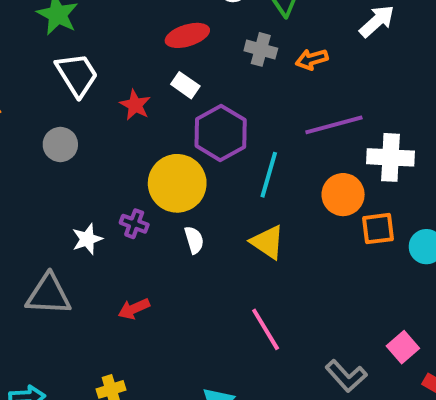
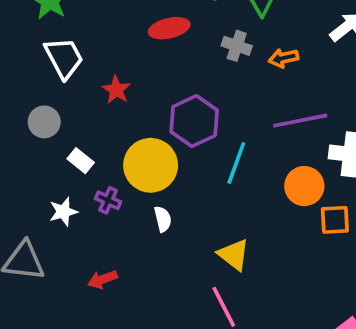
white rectangle: (185, 85) -> (81, 161), moved
yellow triangle: (268, 242) -> (234, 255), moved

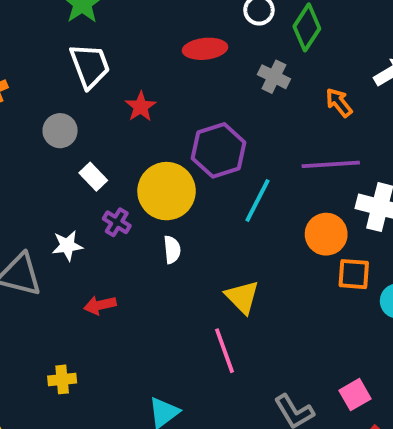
orange arrow: (284, 58) -> (339, 103), moved, turned 56
white star: (63, 212) -> (67, 246), moved

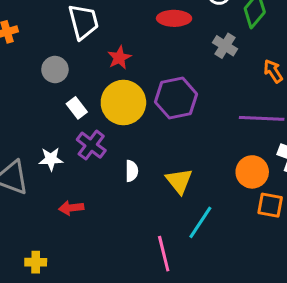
yellow circle: (167, 191) -> (123, 103), moved
cyan line: (257, 200) -> (200, 222), moved
purple cross: (117, 222) -> (91, 145), size x1.4
yellow triangle: (242, 297) -> (179, 181), moved

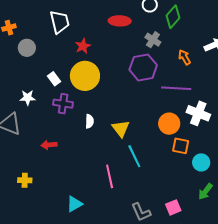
gray circle: (55, 69) -> (27, 48), moved
purple hexagon: (176, 98) -> (143, 67), moved
purple cross: (91, 145) -> (63, 104), turned -30
white star: (51, 159) -> (28, 98), moved
cyan line: (200, 222) -> (134, 156), turned -60

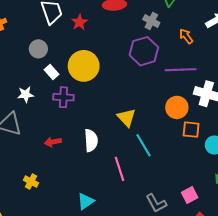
red star: (83, 46) -> (79, 22), moved
gray circle: (27, 48) -> (38, 49), moved
white semicircle: (89, 121) -> (91, 140), moved, size x1.5
yellow cross: (25, 180) -> (31, 182), turned 32

